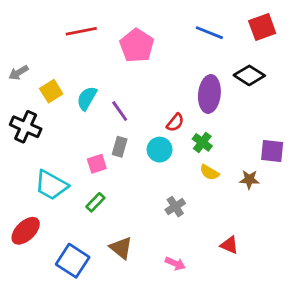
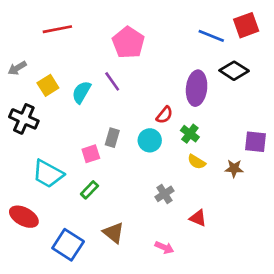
red line: (81, 31) -> (57, 29), moved
blue line: (209, 33) -> (211, 36), moved
purple line: (120, 111) -> (112, 81), moved
red ellipse: (26, 231) -> (24, 217), turned 72
red triangle: (229, 245) -> (198, 218), moved

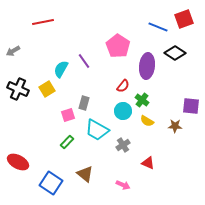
pink pentagon: (128, 43) -> (118, 46), moved
yellow square: (48, 85) -> (47, 89), moved
cyan circle: (150, 140) -> (123, 111), moved
cyan trapezoid: (48, 174) -> (97, 130), moved

